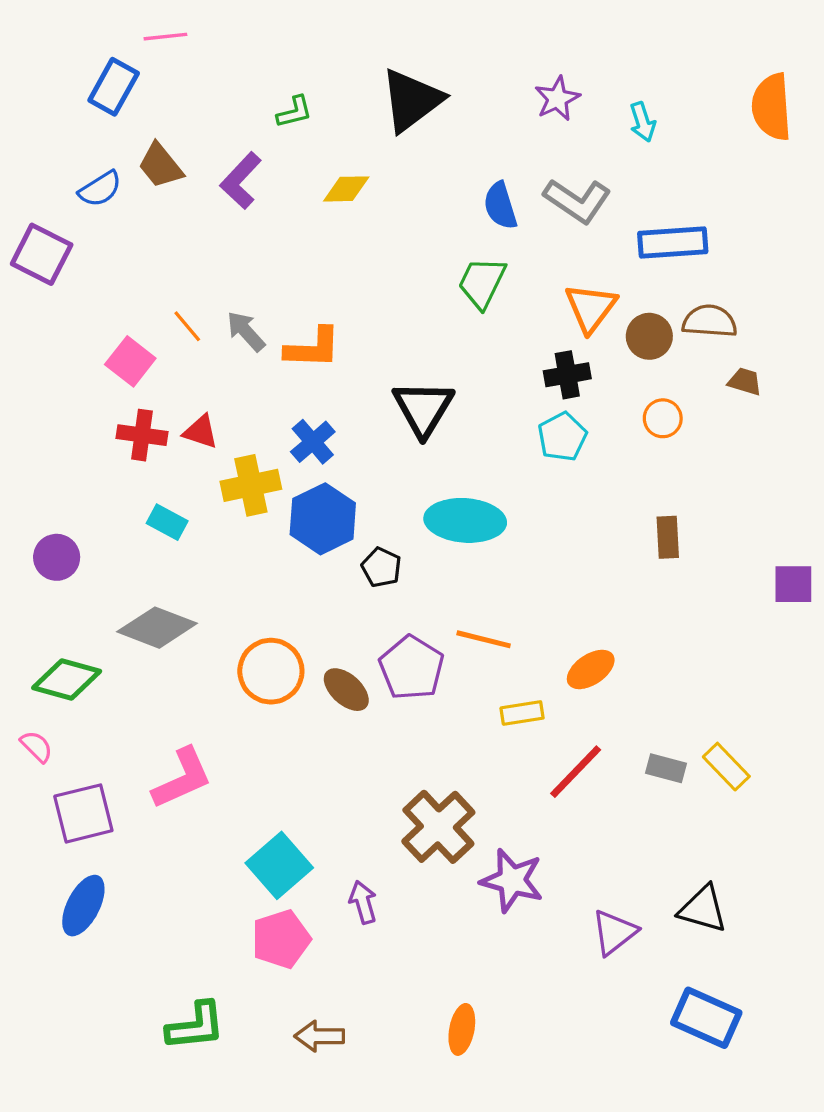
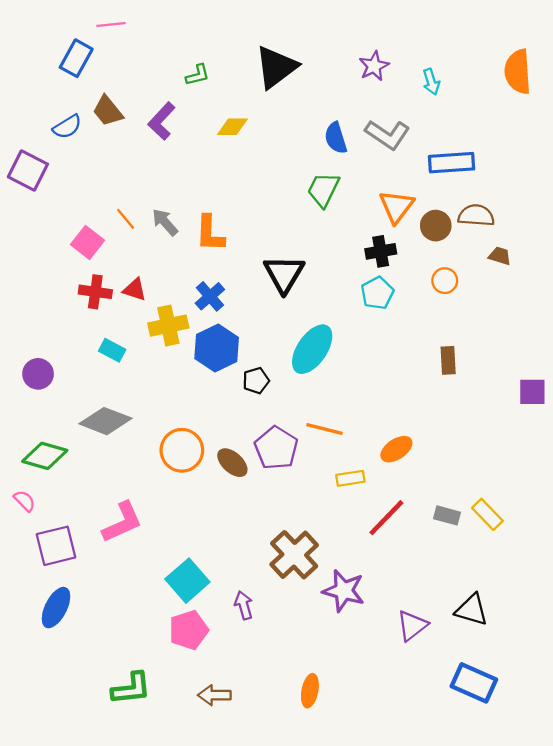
orange L-shape: (313, 348) -> (210, 233), turned 90
cyan ellipse: (465, 520) -> (312, 349), turned -60
black pentagon: (381, 567) -> (256, 381), turned 30

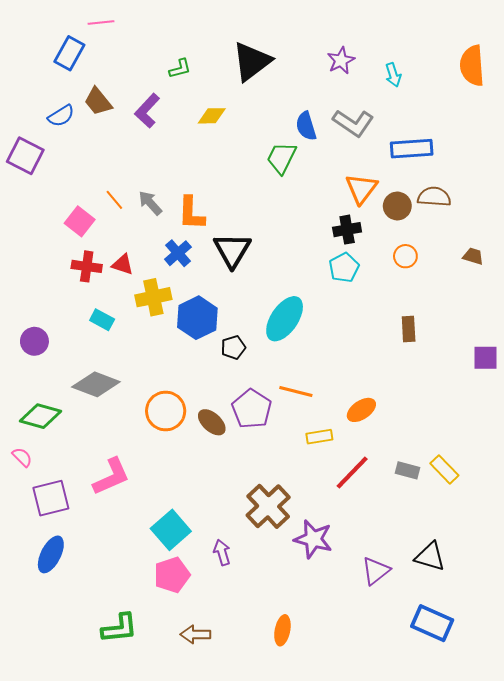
green trapezoid: (323, 190) -> (281, 158), moved
brown trapezoid: (500, 256) -> (473, 256), moved
black triangle: (284, 274) -> (232, 250), moved
blue cross: (210, 296) -> (178, 253), moved

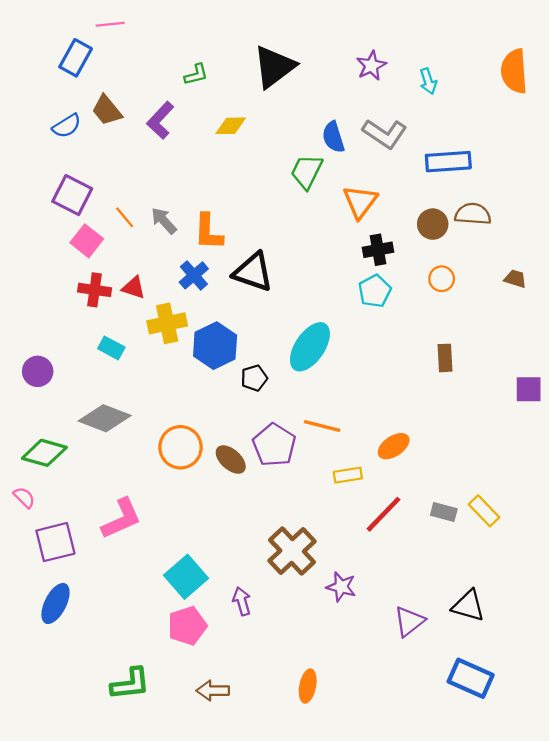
purple square: (25, 156) -> (72, 195), moved
orange triangle: (361, 189) -> (360, 202), moved
black triangle: (232, 250) -> (253, 272), turned -42
purple star: (313, 539) -> (341, 587), size x0.7

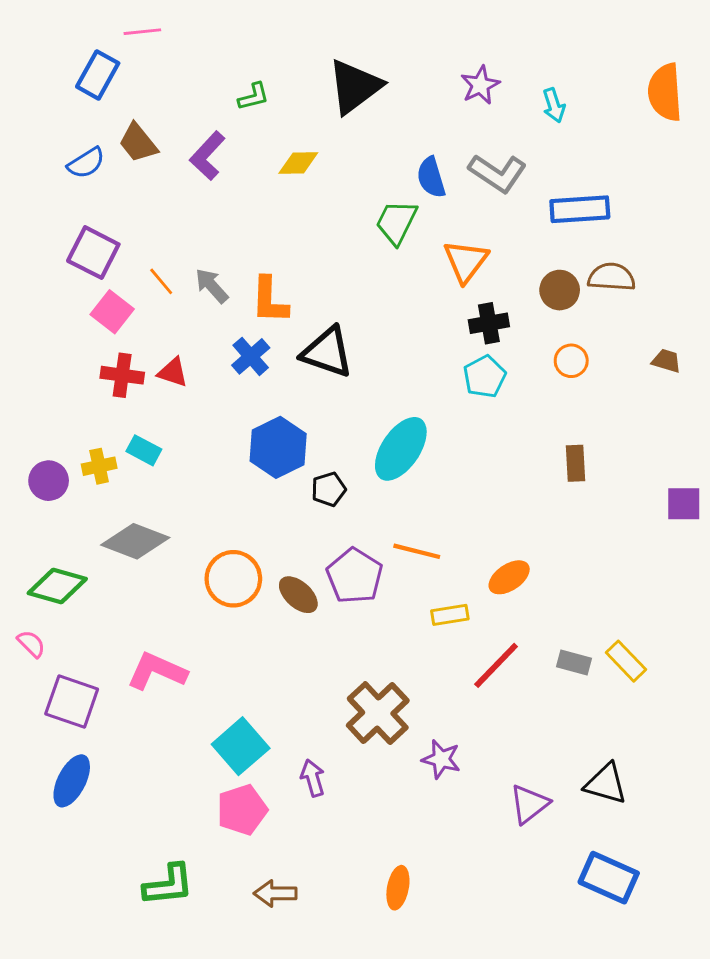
yellow cross: (167, 323) -> (99, 466), moved, size x0.7
pink L-shape: (121, 519) -> (157, 671), turned -132
purple square: (55, 542) -> (72, 701), turned 33

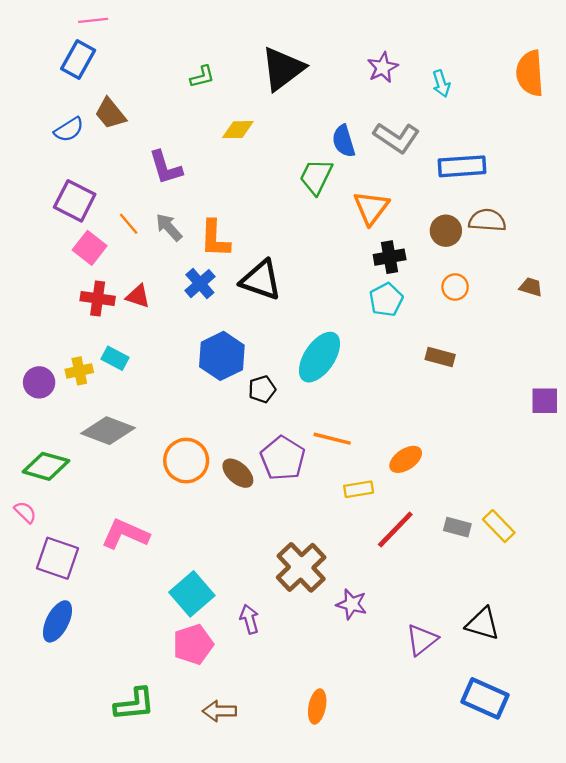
pink line: (142, 32) -> (93, 20), moved
purple L-shape: (207, 156) -> (165, 167), moved, turned -60
brown rectangle: (575, 463) -> (440, 357), moved, turned -72

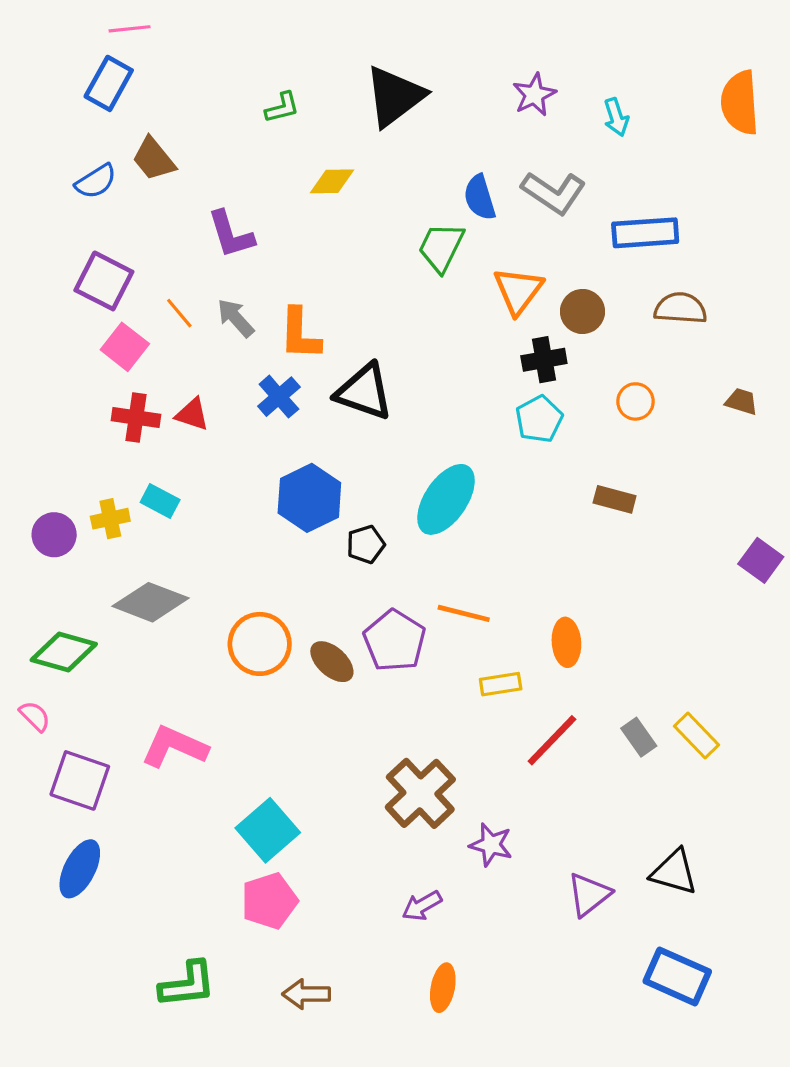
brown circle: (446, 231) -> (582, 311), moved
purple square: (545, 401) -> (761, 560), turned 36
orange ellipse: (406, 459) -> (566, 642), turned -60
gray rectangle: (457, 527) -> (639, 737), turned 40
purple arrow: (249, 619) -> (422, 906), moved, turned -104

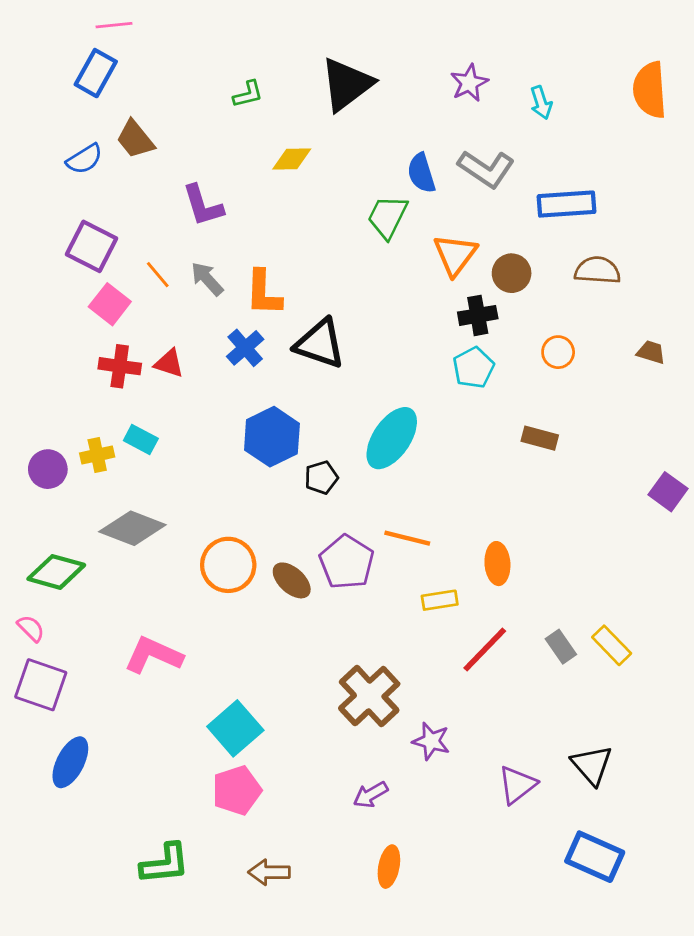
purple square: (80, 780) -> (41, 685), moved
black triangle: (674, 872) -> (592, 765), turned 33

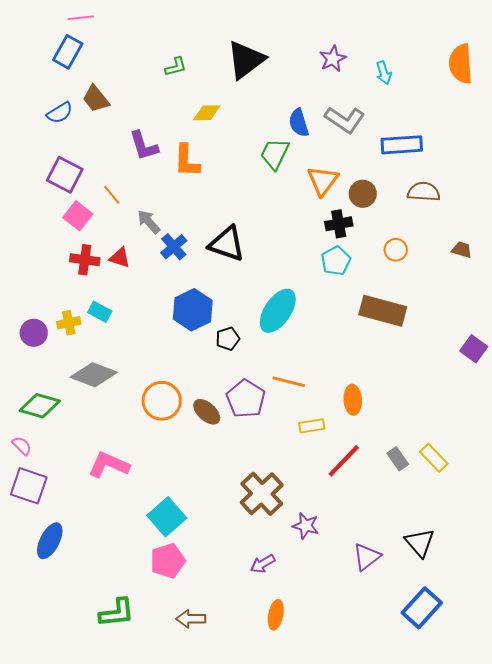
gray arrow: (207, 279) -> (149, 222), moved
orange L-shape: (263, 293) -> (187, 161), moved
brown rectangle: (540, 438) -> (383, 311), size x1.8
blue rectangle: (595, 857) -> (422, 608), turned -72

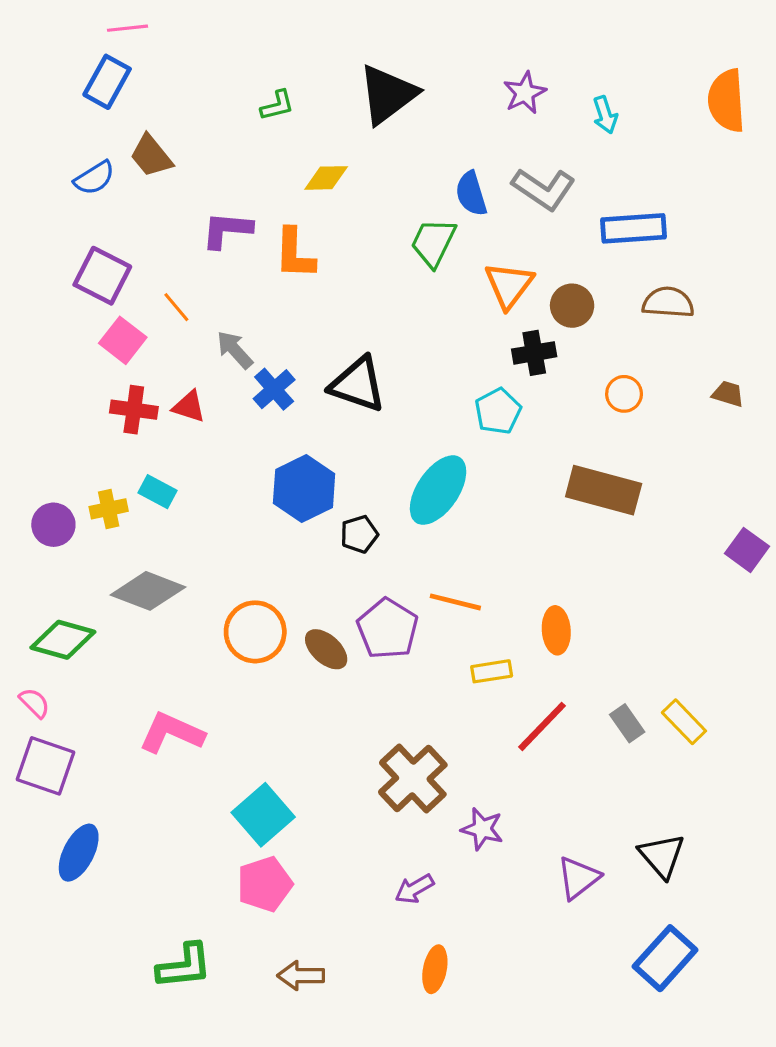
purple L-shape: (144, 146) -> (227, 230), turned 112
cyan pentagon: (336, 261) -> (498, 411), moved

